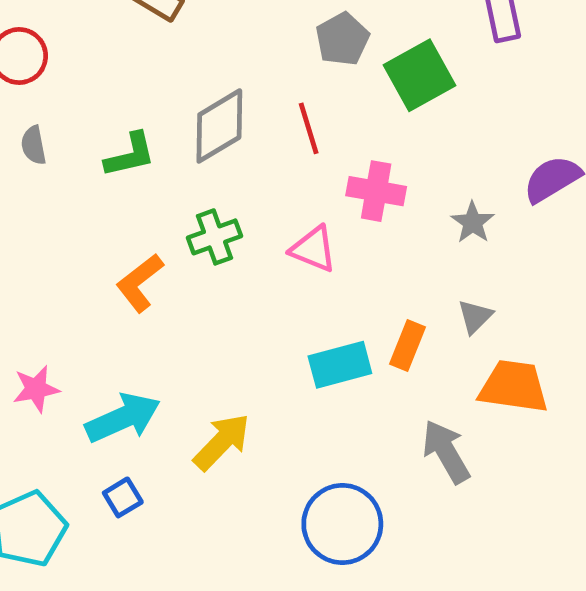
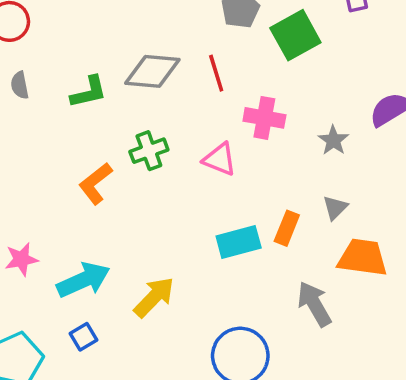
gray diamond: (219, 126) -> (152, 71), turned 36

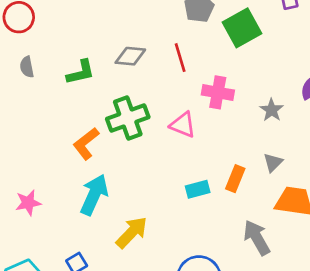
gray diamond: (152, 71) -> (130, 56), size x0.7
green cross: (149, 151) -> (128, 118), size x1.4
cyan rectangle: (239, 242) -> (198, 189), size x0.7
cyan arrow: (83, 280) -> (94, 195), moved, turned -42

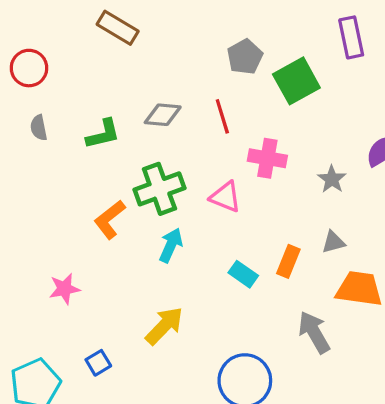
gray triangle: (273, 162) -> (333, 242), turned 30
cyan rectangle: (198, 189) -> (243, 274), turned 50
cyan arrow: (94, 195) -> (171, 245), moved, size x0.7
pink star: (28, 203) -> (64, 289), moved

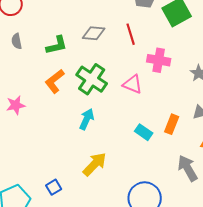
green cross: (159, 189) -> (92, 79), turned -36
orange L-shape: (110, 219) -> (55, 81), moved
cyan arrow: (171, 245) -> (87, 119), moved
pink star: (64, 289) -> (16, 105), moved

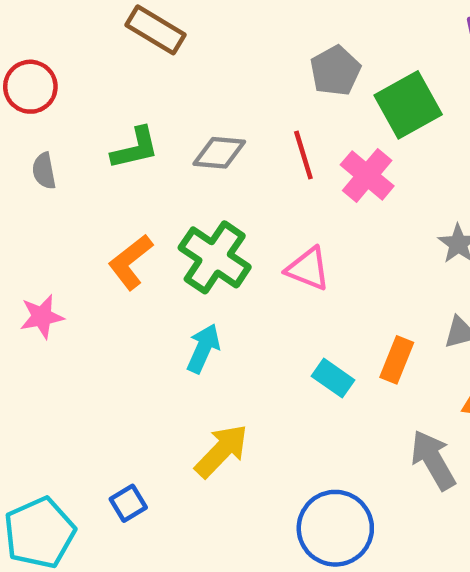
green L-shape: (57, 45) -> (135, 148), moved
pink cross: (159, 60) -> (367, 175), moved, turned 30

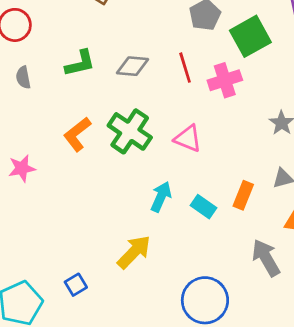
pink cross: (367, 175) -> (225, 80), turned 32
cyan arrow: (203, 348) -> (161, 197), moved

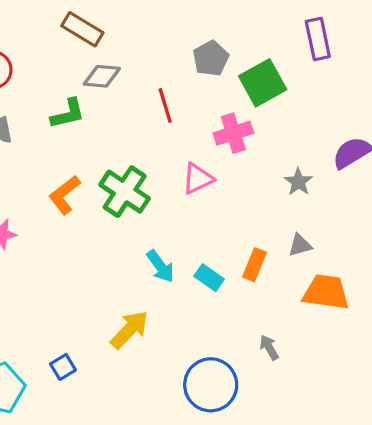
gray diamond: (133, 66) -> (102, 76), moved
red line: (185, 68) -> (165, 106), moved
pink triangle: (188, 138) -> (198, 179), moved, turned -48
cyan arrow: (161, 197) -> (160, 266), turned 120
gray arrow: (266, 258) -> (269, 347), moved, size x0.6

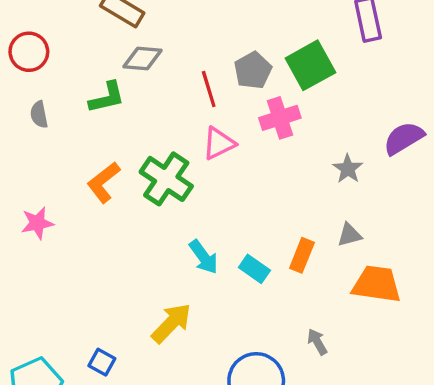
gray pentagon: (211, 58) -> (253, 70), moved
pink triangle: (198, 179) -> (219, 143), moved
blue square: (63, 367) -> (102, 362), turned -30

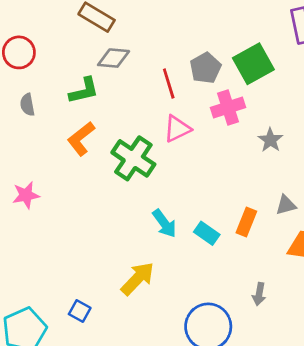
gray star: (348, 169) -> (270, 140), moved
orange L-shape: (104, 182) -> (81, 139), moved
gray arrow: (317, 342) -> (259, 294), turned -140

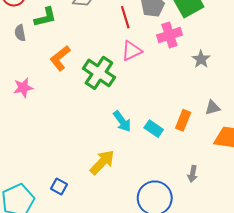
green L-shape: (84, 91) -> (45, 17), moved
pink star: (26, 195) -> (23, 88), moved

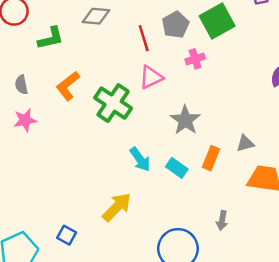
gray semicircle: (20, 33) -> (21, 85), moved
pink cross: (169, 35) -> (195, 59), size x0.7
gray star: (201, 59) -> (185, 120), moved, size x1.4

